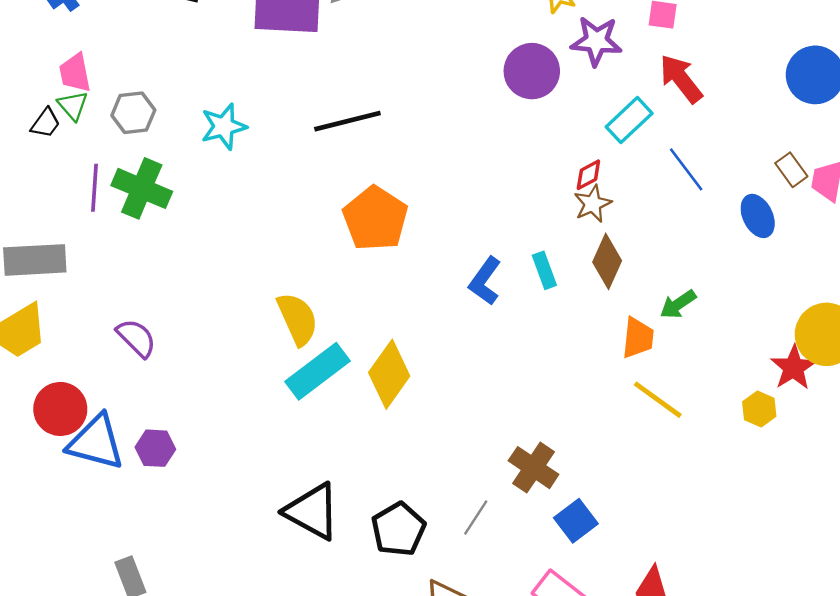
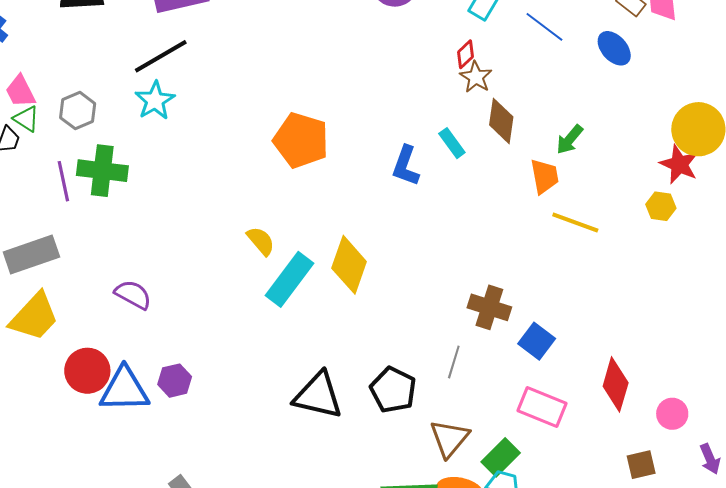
black line: (347, 121) -> (161, 56), moved
yellow semicircle: (298, 319) -> (261, 241), size x0.7

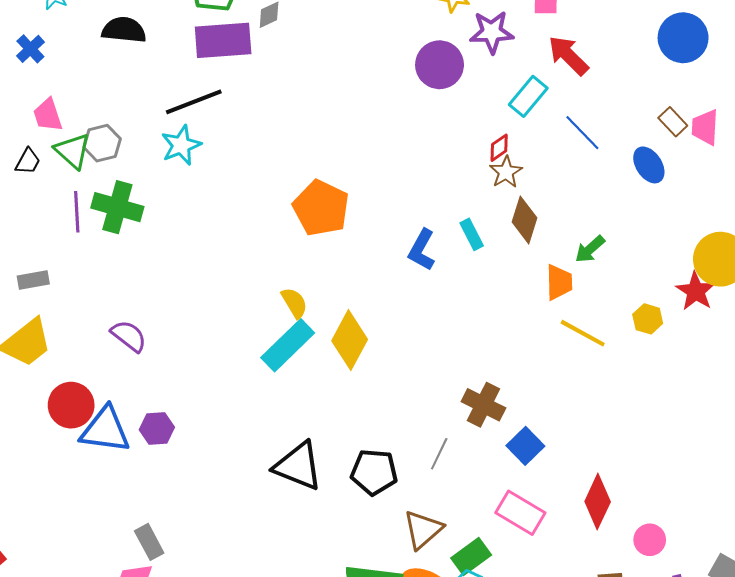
green triangle: (26, 119) -> (73, 151), moved, size x1.4
yellow hexagon: (661, 206) -> (648, 319), moved
yellow semicircle: (261, 241) -> (294, 303), moved
gray rectangle: (31, 254) -> (33, 280), size x0.6
black pentagon: (393, 390) -> (374, 472), turned -30

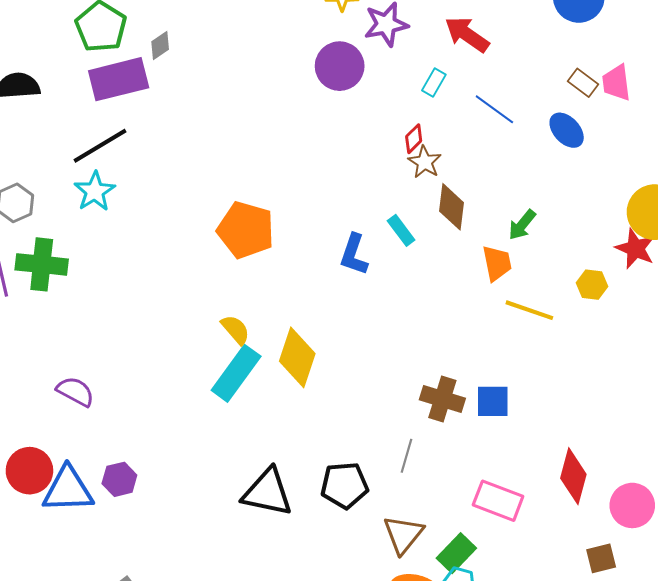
cyan rectangle: (528, 96) -> (434, 82), size x0.7
blue square: (525, 446) -> (493, 401), moved, turned -36
pink circle: (650, 540) -> (632, 505), size x1.4

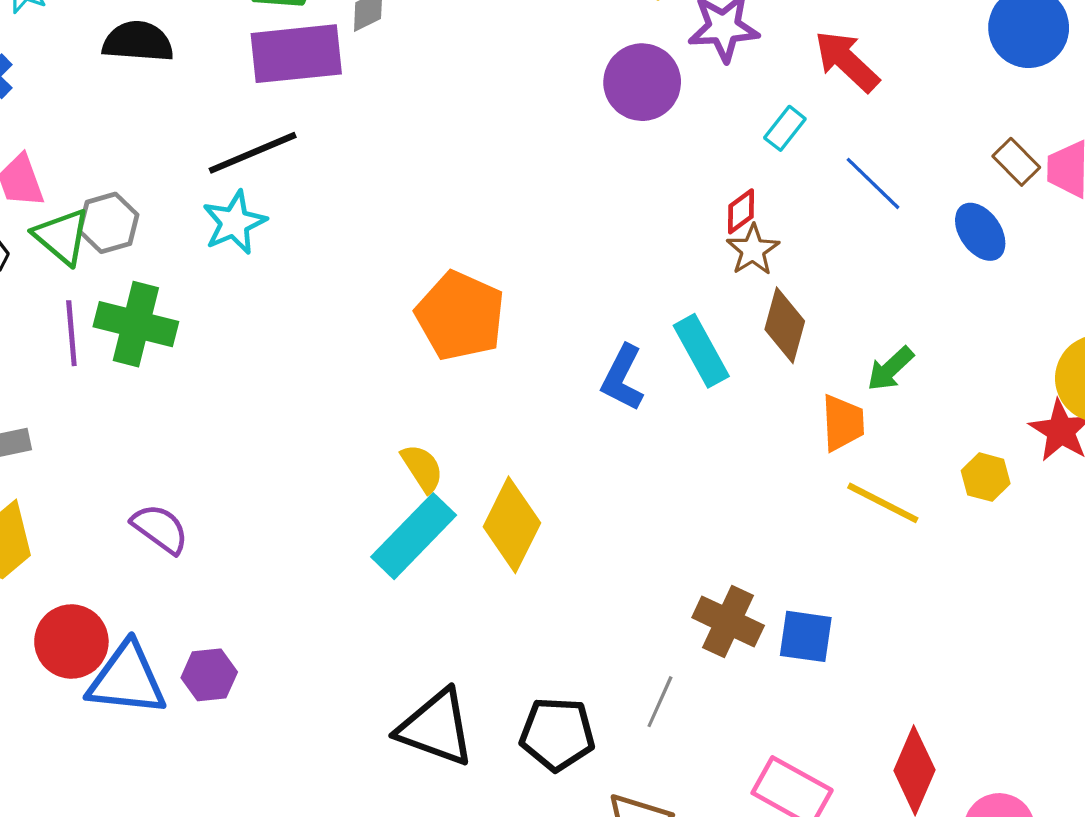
cyan rectangle: (401, 230) -> (701, 351), size x1.4

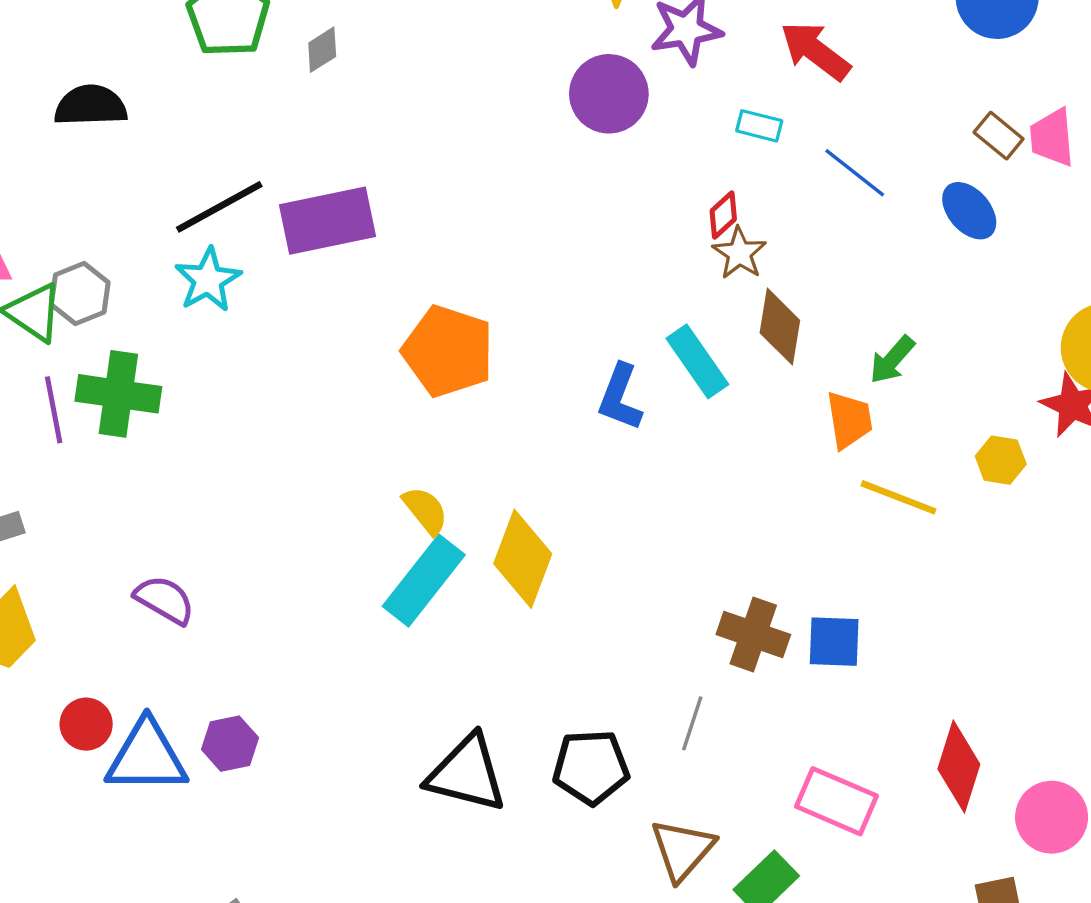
purple rectangle: (296, 54) -> (328, 221), moved
cyan rectangle: (785, 128) -> (759, 126), turned 72
red circle: (71, 642) -> (86, 724), size x0.7

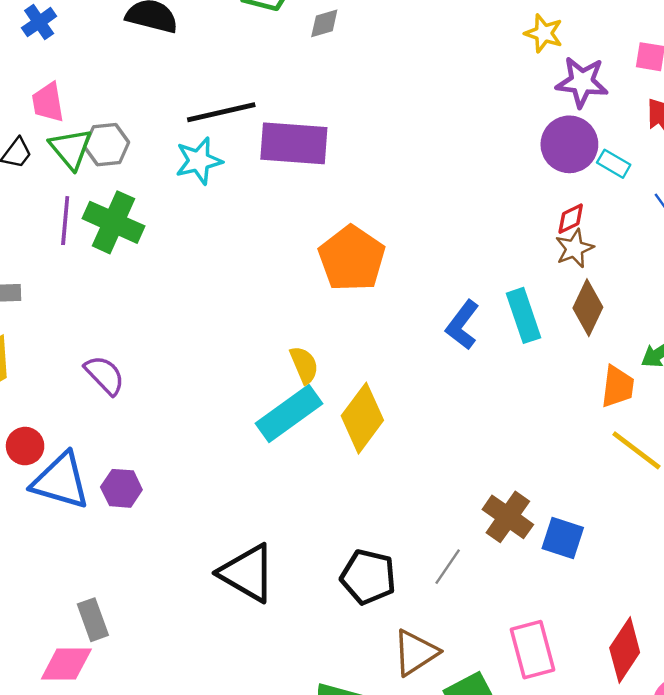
purple circle: (609, 94) -> (569, 144), moved
black triangle: (467, 774) -> (247, 573), moved
pink rectangle: (836, 801) -> (532, 650), turned 36

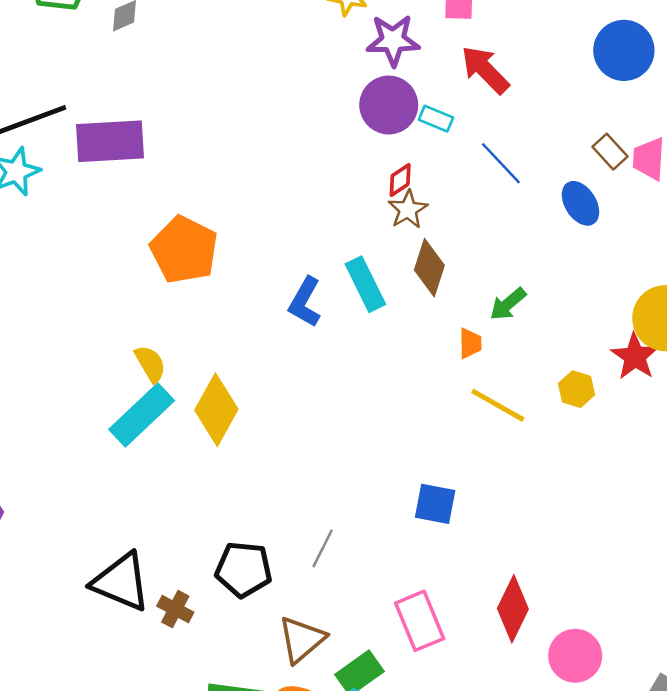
orange trapezoid: (618, 387) -> (470, 343), size x0.7
brown cross: (508, 517) -> (175, 609), moved, size x0.7

